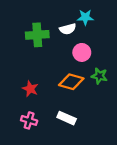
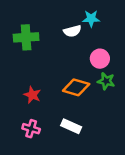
green cross: (37, 35) -> (26, 37), moved
pink circle: (82, 52) -> (100, 59), moved

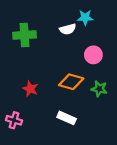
green star: (106, 81) -> (99, 89), moved
pink cross: (31, 129) -> (14, 120), moved

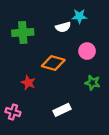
orange diamond: (71, 82) -> (53, 63), moved
white rectangle: (67, 118) -> (62, 110), turned -49

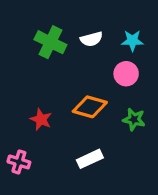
cyan star: (79, 16) -> (132, 41), moved
green cross: (23, 33) -> (50, 42), moved, turned 30
orange diamond: (53, 63) -> (90, 107), moved

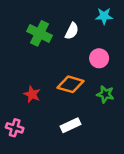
white semicircle: (91, 39) -> (72, 31), turned -49
cyan star: (132, 41) -> (104, 16), moved

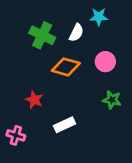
cyan star: (104, 16) -> (99, 17), moved
orange diamond: (71, 84) -> (66, 67), moved
white rectangle: (71, 125) -> (65, 125), moved

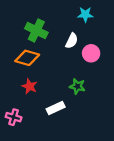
white semicircle: (76, 33) -> (72, 41), moved
orange diamond: (66, 67) -> (27, 58), moved
green star: (112, 100) -> (77, 86), moved

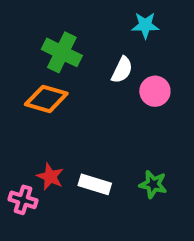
red star: (30, 86) -> (50, 177), moved
green star: (77, 86) -> (153, 184), moved
white rectangle: (56, 108) -> (95, 184), turned 42

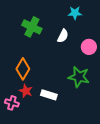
pink circle: (155, 91) -> (89, 47), moved
orange diamond: (46, 99) -> (23, 69), moved, turned -75
green star: (153, 184) -> (79, 77), moved, size x1.5

